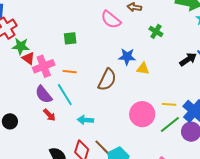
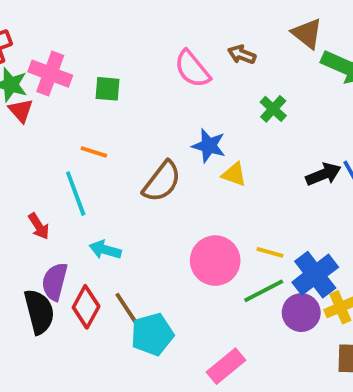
pink cross: (44, 66) -> (50, 74), moved, turned 30
purple semicircle: (44, 95) -> (55, 282), moved, turned 42

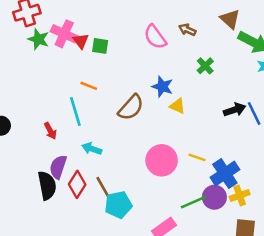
red triangle: (21, 111) -> (81, 41), moved
green line: (264, 291) -> (194, 202), moved

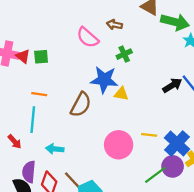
green cross: (205, 66) -> (124, 54), moved, turned 32
blue star: (162, 87) -> (104, 80), size x1.4
cyan line: (75, 112) -> (33, 120), turned 35

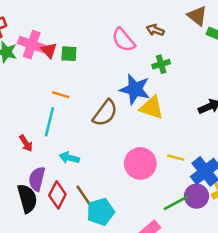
yellow triangle: (121, 94) -> (152, 108), size x1.5

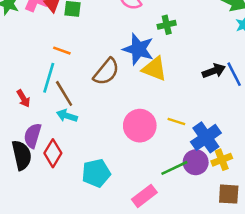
brown line: (85, 197) -> (64, 93), moved

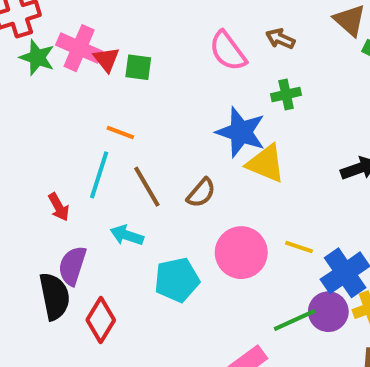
brown semicircle: (106, 72) -> (201, 193), moved, size x0.7
brown line: (64, 93) -> (147, 187), moved
red diamond: (53, 153) -> (101, 320), moved
cyan pentagon: (96, 173) -> (177, 280), moved

